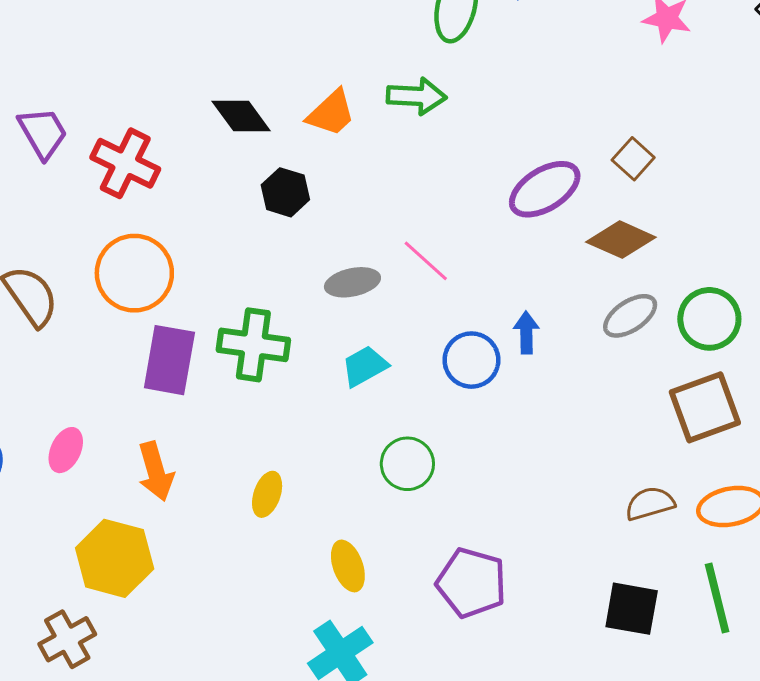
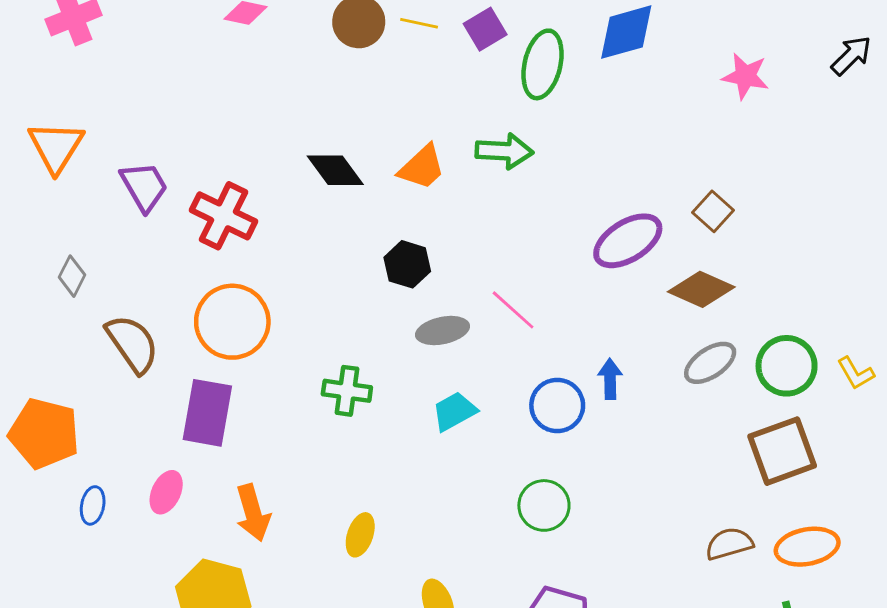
black hexagon: (285, 192) -> (407, 264), moved
green cross: (253, 345) -> (347, 391), size x0.7
purple rectangle: (169, 360) -> (207, 413), moved
green circle: (407, 464) -> (544, 505), moved

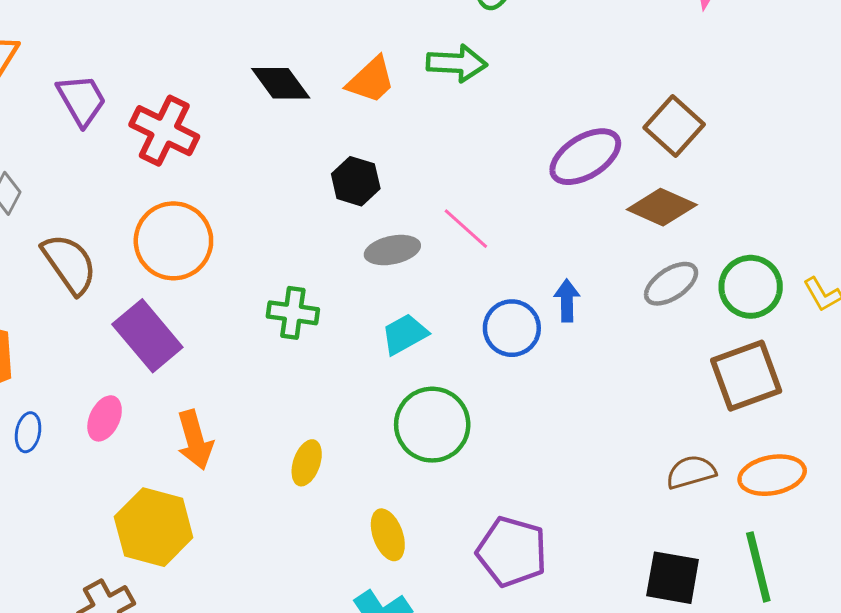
brown square: (713, 211) -> (674, 126), size x1.4
purple rectangle: (207, 413) -> (147, 336), turned -50
green circle: (544, 505) -> (432, 425), moved, size x1.4

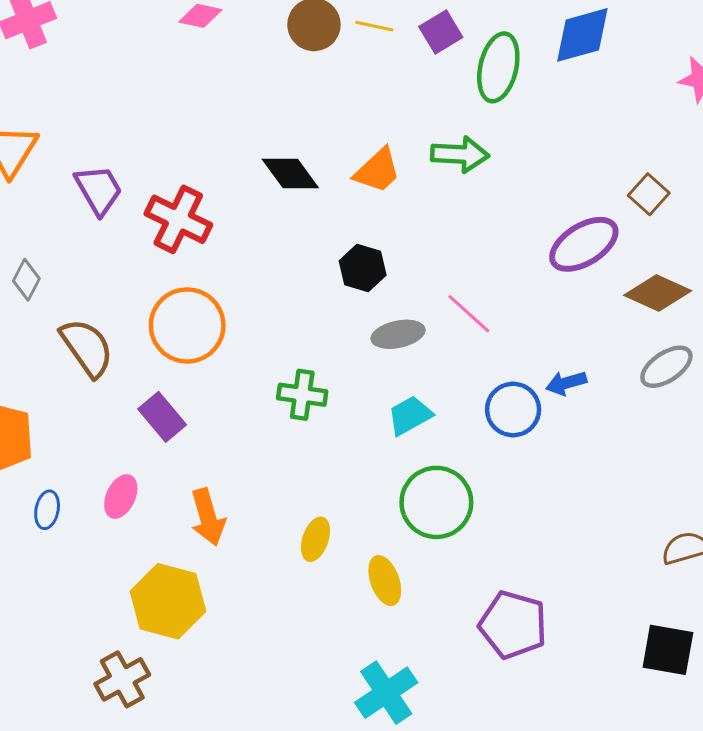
brown square: (674, 126) -> (649, 194), moved, size x0.7
blue arrow: (567, 301) -> (566, 383), turned -105
purple rectangle: (147, 336) -> (162, 417), size x0.7
yellow ellipse: (388, 535) -> (385, 581), moved

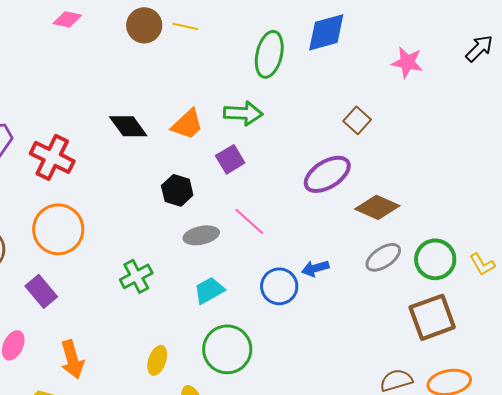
purple square: (441, 32) -> (230, 159), moved
brown square: (649, 194) -> (357, 120), moved
green cross: (302, 395) -> (136, 276), turned -36
yellow ellipse: (315, 539) -> (157, 360), moved

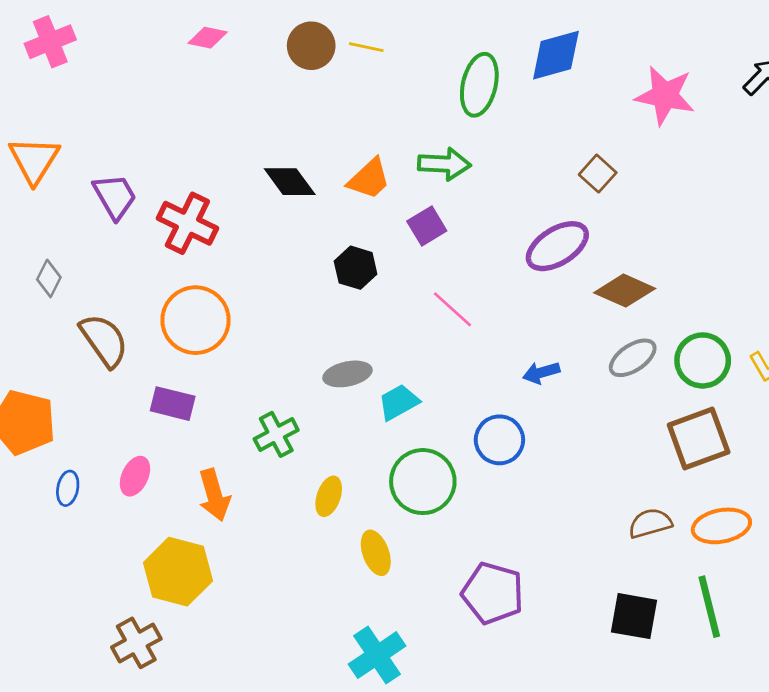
pink star: (407, 62) -> (665, 96), size x1.4
gray ellipse: (201, 235) -> (347, 374), moved
green cross: (136, 276) -> (276, 434), moved
blue circle: (279, 286) -> (499, 440), moved
purple rectangle: (41, 291) -> (173, 404), turned -36

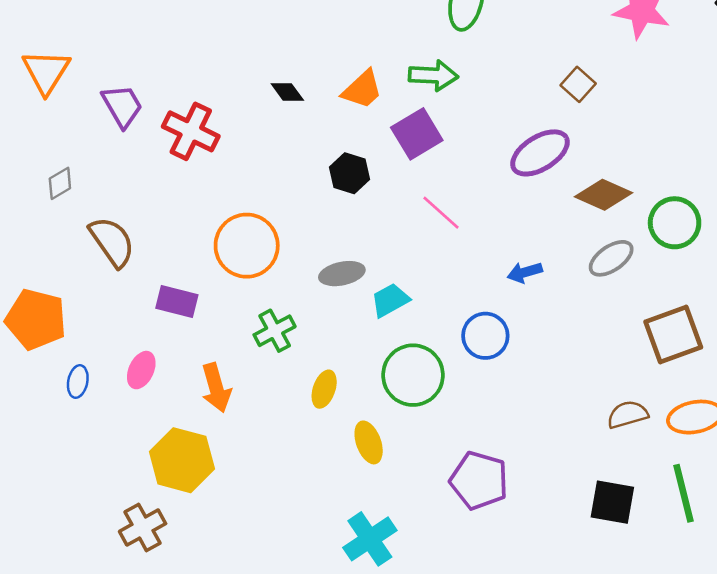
black diamond: (290, 182) -> (287, 92), size x0.7
purple square: (427, 226) -> (417, 134), size x1.4
gray diamond: (49, 278) -> (60, 183), turned 32
orange circle: (195, 320) -> (247, 246), moved
green circle: (703, 360) -> (675, 223), moved

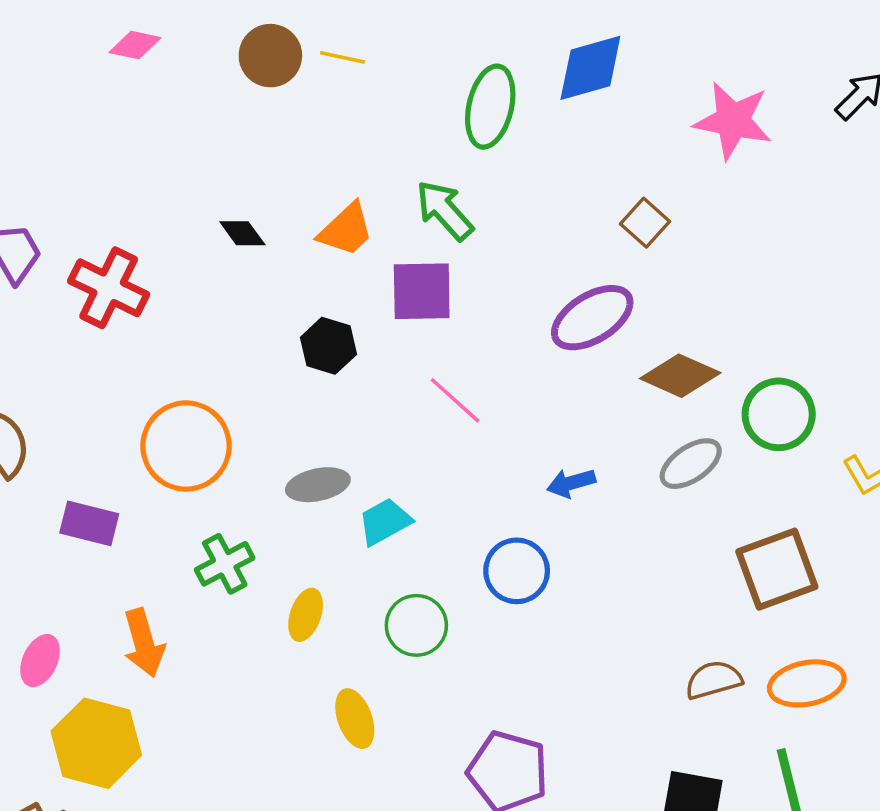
green arrow: (433, 75) -> (445, 210), turned -135
purple square: (417, 134) -> (422, 291), turned 30
pink ellipse: (141, 370) -> (40, 661), moved
green circle: (413, 375) -> (416, 625), size x0.7
yellow ellipse: (324, 389) -> (306, 615), moved

